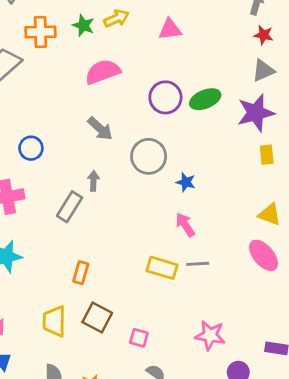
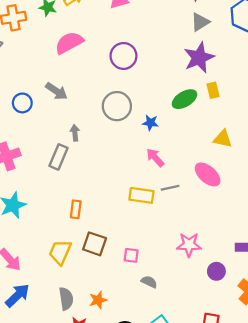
green ellipse: (205, 99) -> (184, 99), moved
gray arrow: (100, 129) -> (56, 91), moved
blue circle: (31, 148) -> (22, 103), moved
pink ellipse: (263, 255) -> (208, 174), moved
yellow trapezoid: (54, 321) -> (60, 252), turned 32

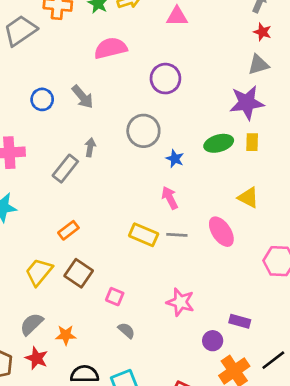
orange rectangle: (76, 209) -> (68, 230), turned 30
purple circle: (216, 271) -> (213, 341), moved
gray semicircle: (66, 299) -> (32, 324), turned -140

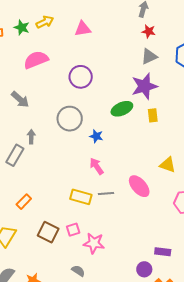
green ellipse: (219, 143) -> (122, 109), moved
yellow triangle: (248, 197) -> (168, 165), moved
brown square: (79, 273) -> (48, 232), moved
pink square: (115, 297) -> (73, 230), moved, turned -32
pink star: (180, 302) -> (94, 243), moved

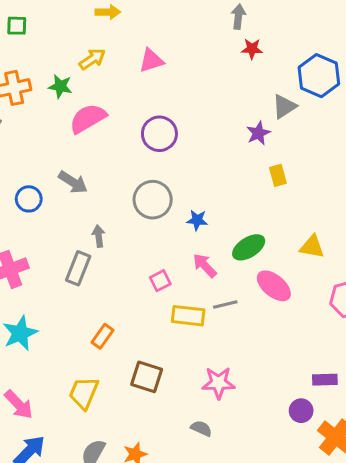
green star: (22, 27) -> (60, 86), moved
gray triangle: (149, 56) -> (284, 106), moved
purple star: (144, 86) -> (258, 133), size x0.6
green ellipse: (122, 109) -> (249, 247), moved
pink square: (73, 230) -> (160, 281), moved

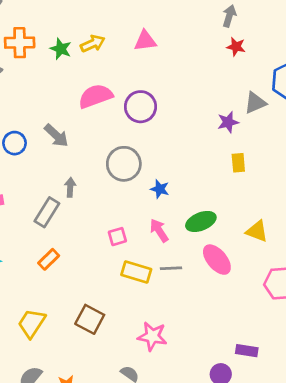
yellow arrow: (92, 59) -> (93, 44), moved
pink semicircle: (88, 118) -> (96, 96), moved
orange rectangle: (103, 336) -> (49, 259), moved

